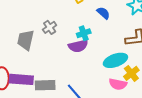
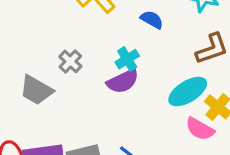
gray trapezoid: (26, 40) -> (36, 90), turned -60
pink semicircle: (118, 84) -> (200, 129), turned 30

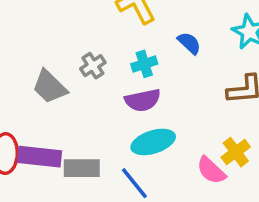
cyan cross: (127, 59) -> (144, 64), moved
cyan ellipse: (188, 92) -> (153, 142), moved

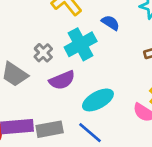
cyan cross: (144, 64) -> (81, 44), size x1.6
purple semicircle: (143, 100) -> (62, 80), moved

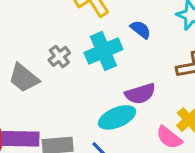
purple semicircle: (62, 80) -> (140, 94), moved

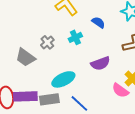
cyan cross: (103, 51) -> (75, 37), size x0.6
cyan ellipse: (117, 117) -> (63, 79), moved

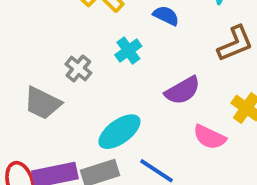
pink semicircle: (120, 90) -> (210, 137), moved

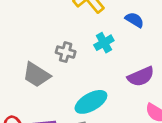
gray cross: (78, 69) -> (66, 52), turned -30

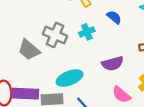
gray cross: (66, 52) -> (55, 35), size x1.5

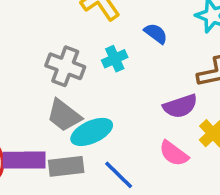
gray trapezoid: (29, 50) -> (64, 115), moved
purple semicircle: (113, 63) -> (180, 106), moved

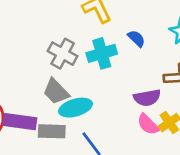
cyan cross: (115, 59) -> (102, 53), size x1.5
pink semicircle: (174, 153) -> (148, 124), moved

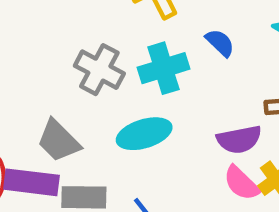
gray trapezoid: (56, 92) -> (59, 141), moved
cyan ellipse: (75, 108) -> (144, 134), moved

